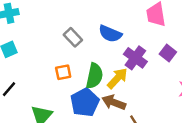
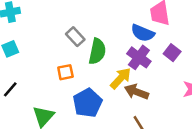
blue semicircle: (110, 34) -> (143, 33), moved
green semicircle: (95, 76) -> (97, 51), moved
brown arrow: (114, 102) -> (136, 92), moved

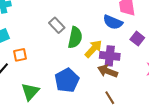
purple cross: (139, 57) -> (110, 56), moved, turned -30
orange square: (65, 72) -> (20, 55), moved
yellow arrow: (121, 78) -> (93, 49), moved

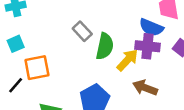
orange square: (20, 55) -> (37, 68), size x1.5
purple cross: (110, 56) -> (147, 46), moved

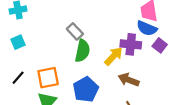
blue semicircle: (151, 27) -> (147, 28), moved
green semicircle: (105, 46) -> (82, 51), moved
orange square: (37, 68) -> (48, 78), moved

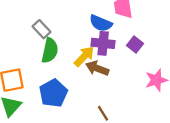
blue semicircle: (147, 28) -> (101, 23), moved
brown arrow: (129, 80) -> (97, 68), moved

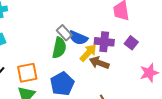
blue semicircle: (101, 23) -> (78, 38), moved
gray rectangle: (42, 29) -> (64, 33), moved

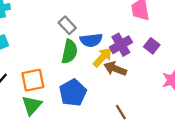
gray rectangle: (64, 33) -> (67, 25), moved
blue semicircle: (78, 38) -> (91, 40), turned -30
purple cross: (104, 42) -> (121, 45), turned -36

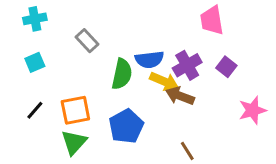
gray rectangle: (67, 25) -> (87, 41), moved
yellow arrow: (103, 57) -> (164, 81), turned 70

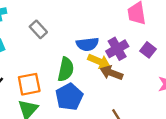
green semicircle: (122, 74) -> (66, 69), moved

